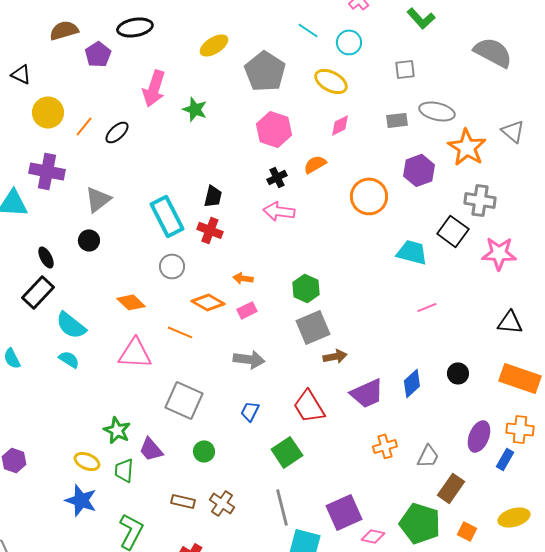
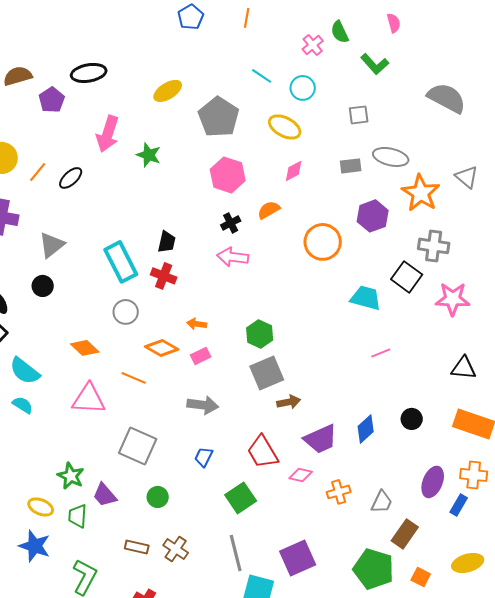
pink diamond: (373, 536) -> (301, 475), moved

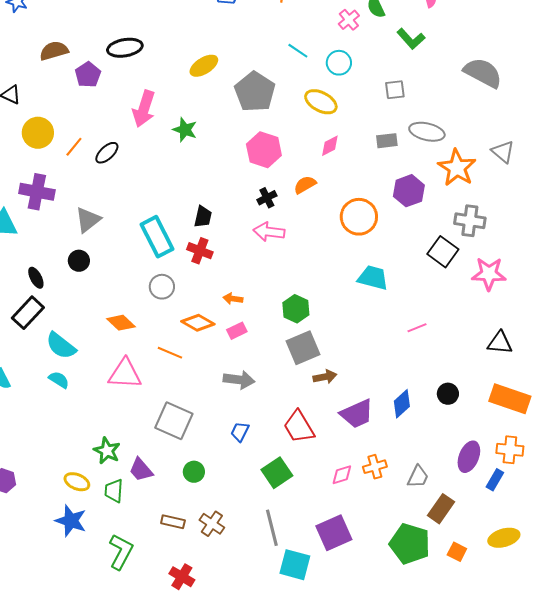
cyan trapezoid: (366, 298) -> (373, 278), moved
pink diamond: (301, 475) -> (342, 475), moved, turned -30

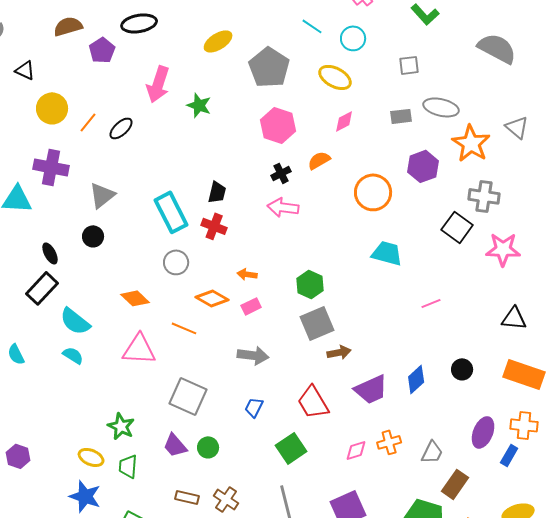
purple trapezoid: (141, 470) -> (175, 445), moved

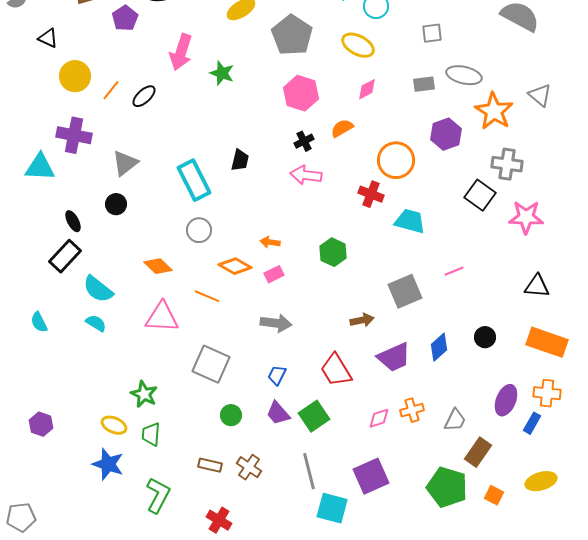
red cross: (214, 226) -> (371, 194), moved
gray square: (317, 323) -> (405, 291), moved
purple trapezoid: (175, 445) -> (278, 413), moved

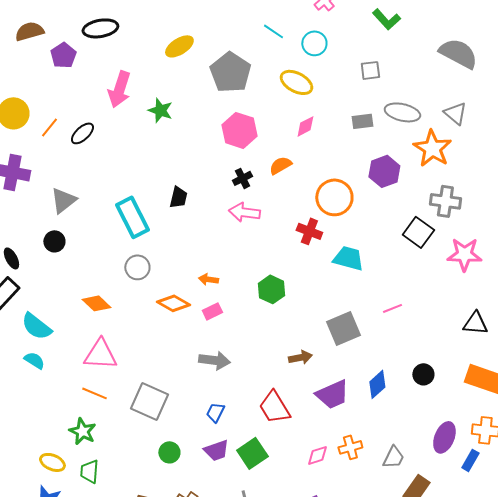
gray triangle: (540, 95) -> (455, 113), moved
orange line: (207, 296) -> (94, 393), moved
purple trapezoid: (278, 413) -> (216, 450), turned -68

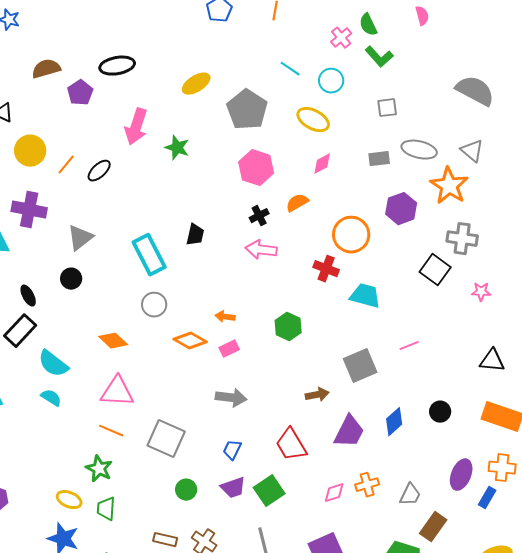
green L-shape: (386, 19) -> (379, 57), moved
pink star: (464, 254) -> (481, 292), size x0.6
purple trapezoid: (332, 394) -> (349, 432), turned -39

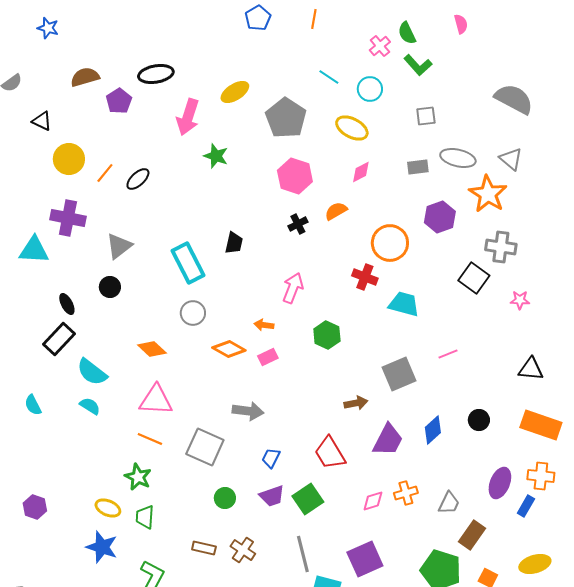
pink arrow: (136, 127) -> (188, 117), moved
pink arrow: (261, 250) -> (293, 288), moved, turned 104
gray arrow: (231, 398) -> (248, 411), moved

